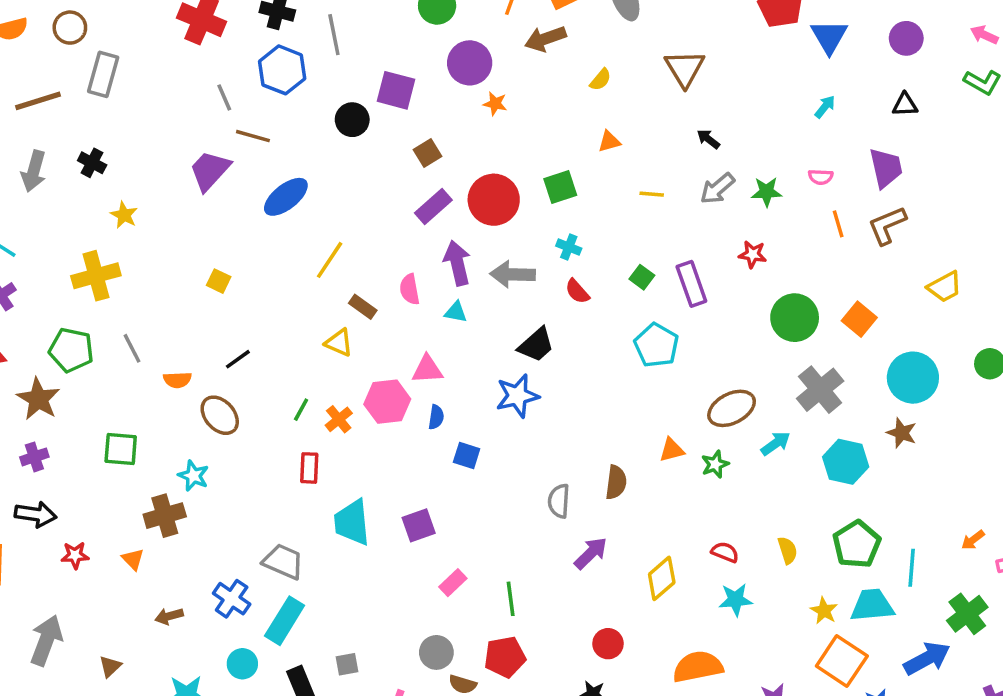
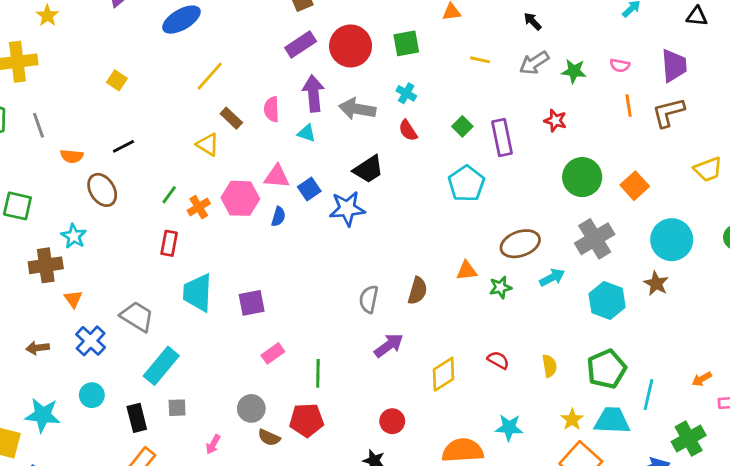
blue square: (467, 456) -> (309, 189), moved, turned 30
orange triangle: (133, 559) -> (73, 299), moved
cyan star: (736, 600) -> (509, 428), moved
cyan rectangle: (285, 621) -> (161, 366), moved

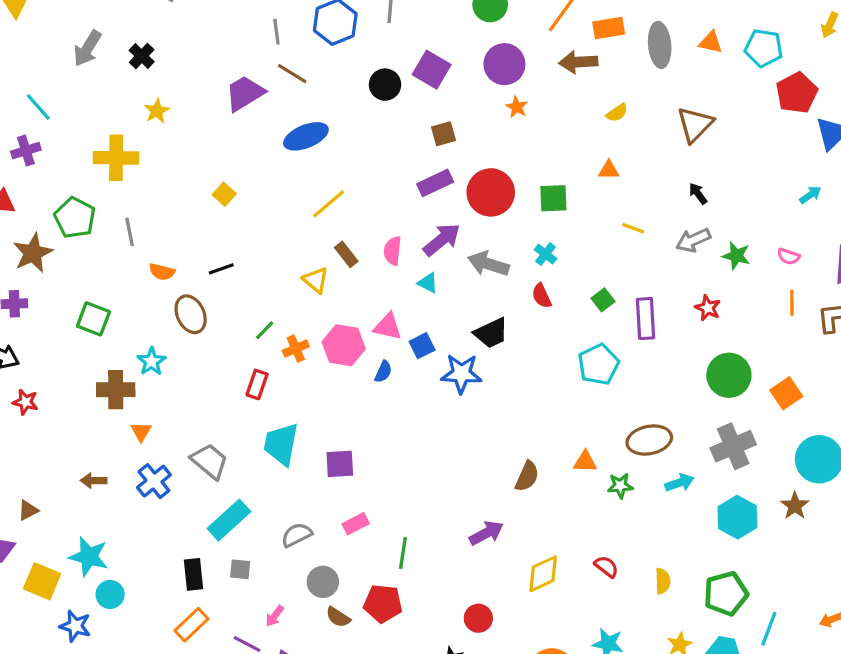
purple arrow: (313, 93) -> (442, 240), turned 48
gray semicircle: (369, 299) -> (297, 535), moved, turned 44
cyan circle: (92, 395) -> (110, 594), moved

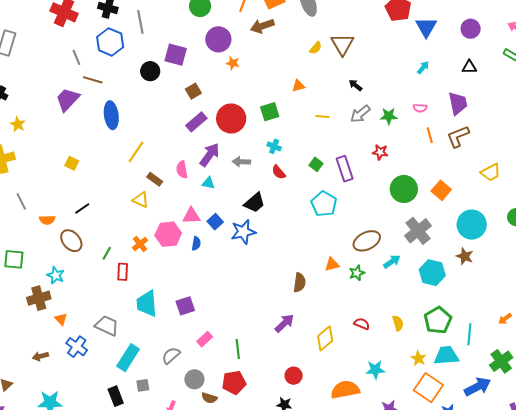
yellow semicircle: (617, 113) -> (316, 48), moved
blue ellipse: (306, 136) -> (111, 115), turned -60
gray arrow: (488, 264) -> (241, 162), size x0.7
green line: (265, 330) -> (107, 253), moved

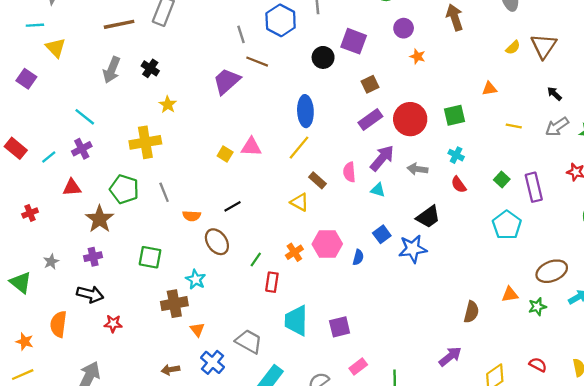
brown arrow: (262, 26) -> (455, 17), turned 85
purple circle: (218, 39) -> (404, 28), size x0.7
blue ellipse: (111, 115) -> (305, 111), moved
pink triangle: (191, 216) -> (251, 147), moved

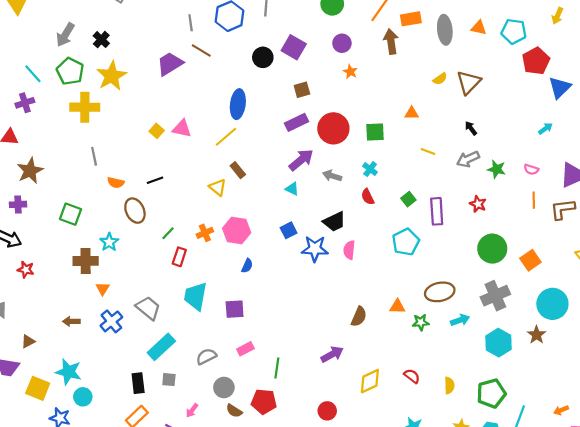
yellow star: (168, 105) -> (112, 76), size x1.8
pink semicircle: (349, 172) -> (349, 250), moved
green pentagon: (124, 189) -> (70, 71), moved
blue semicircle: (358, 257) -> (247, 266), moved

